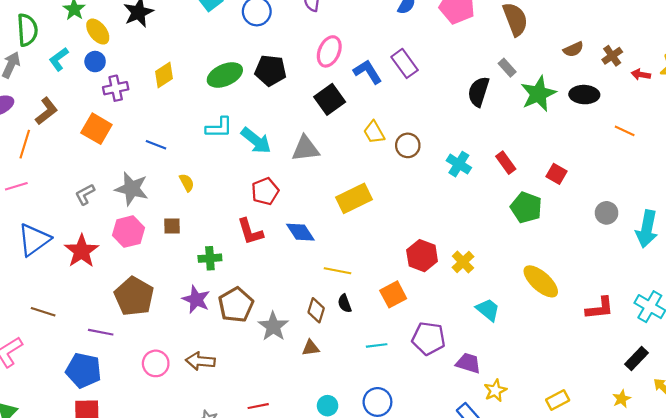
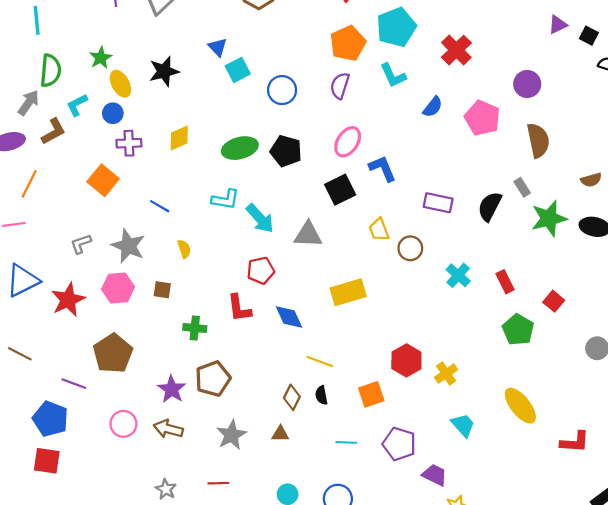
purple rectangle: (405, 63) -> (438, 203), moved, turned -52
brown L-shape: (46, 111) -> (53, 131), moved
purple star: (196, 299) -> (172, 389), moved
gray star: (273, 326) -> (231, 435), moved

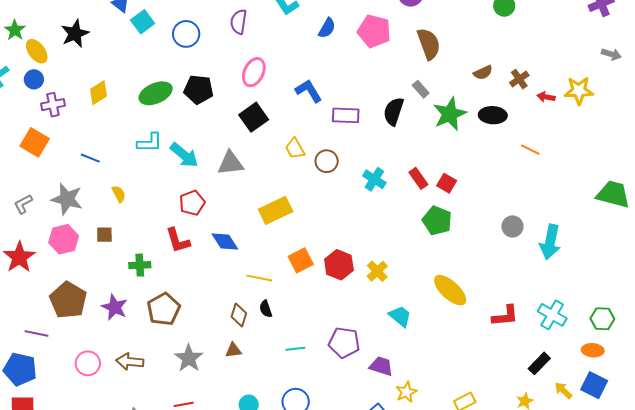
blue L-shape: (383, 168) -> (309, 91), moved
red square: (554, 301) -> (447, 183), moved
purple star: (172, 389) -> (115, 307), moved
orange square: (371, 394) -> (301, 260), moved

